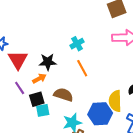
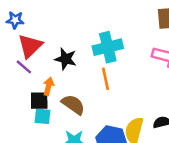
cyan cross: (77, 44) -> (108, 47), size x1.6
orange arrow: (39, 78) -> (48, 86), moved, turned -64
purple line: (20, 88) -> (24, 67), moved, turned -32

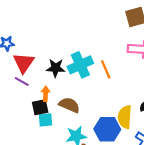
cyan cross: (108, 47) -> (80, 65), moved
orange line: (105, 79) -> (106, 69), moved

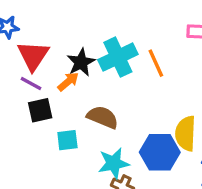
black star: (56, 68) -> (81, 62), turned -30
orange arrow: (46, 94) -> (68, 81), moved, turned 48
black square: (40, 107) -> (40, 110), moved

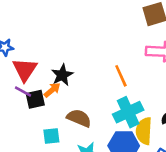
cyan cross: (118, 57) -> (128, 112), moved
black square: (40, 110) -> (35, 99), moved

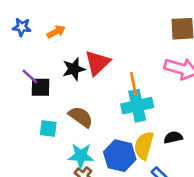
red triangle: (25, 70) -> (97, 63), moved
orange arrow: (52, 90) -> (56, 32), moved
cyan cross: (128, 112) -> (137, 106), moved

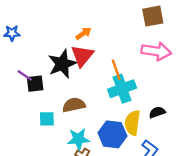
orange arrow: (56, 32) -> (83, 33), moved
black star: (74, 69) -> (62, 64), size x1.4
brown semicircle: (81, 117) -> (74, 105), turned -40

